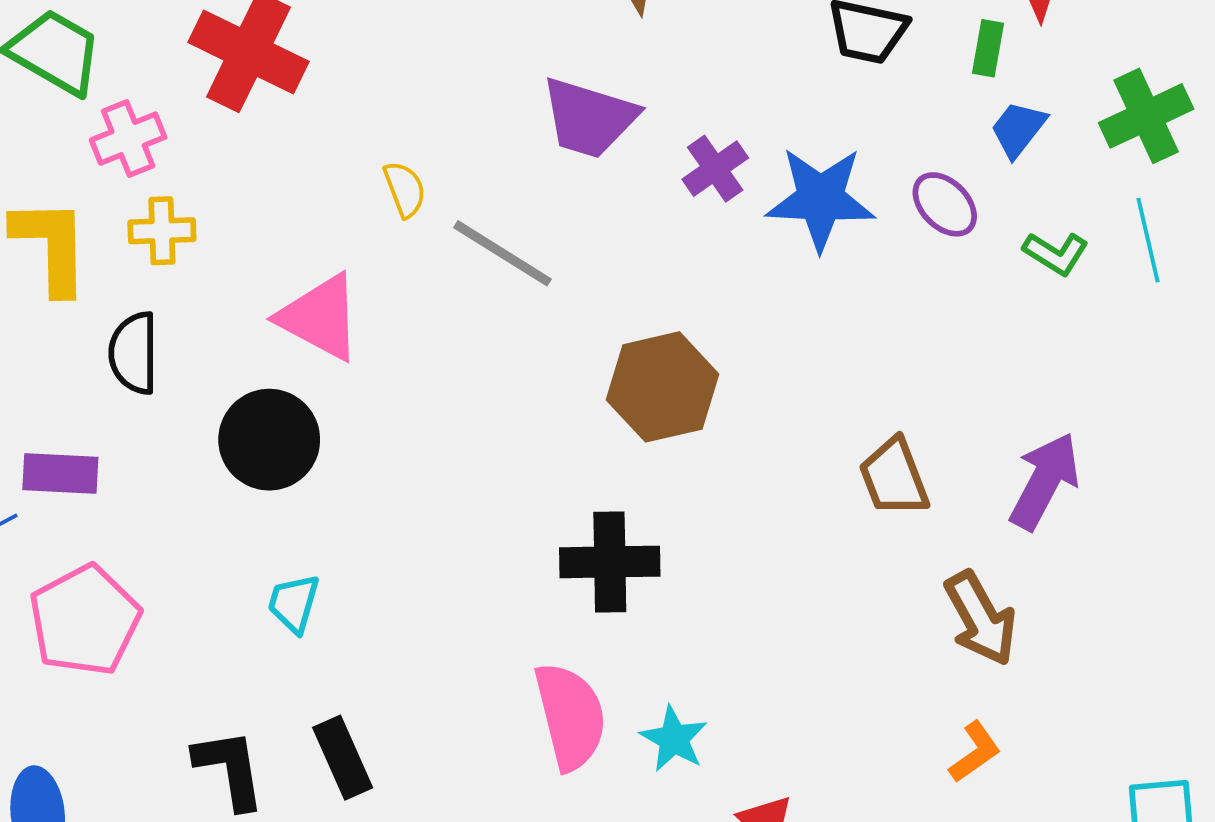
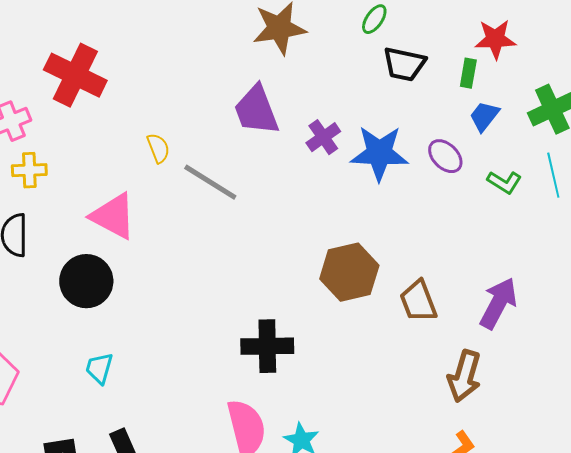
purple trapezoid: (589, 118) -> (256, 110), turned 52
brown hexagon: (662, 387) -> (349, 272), moved
brown arrow: (981, 618) -> (464, 376), turned 45

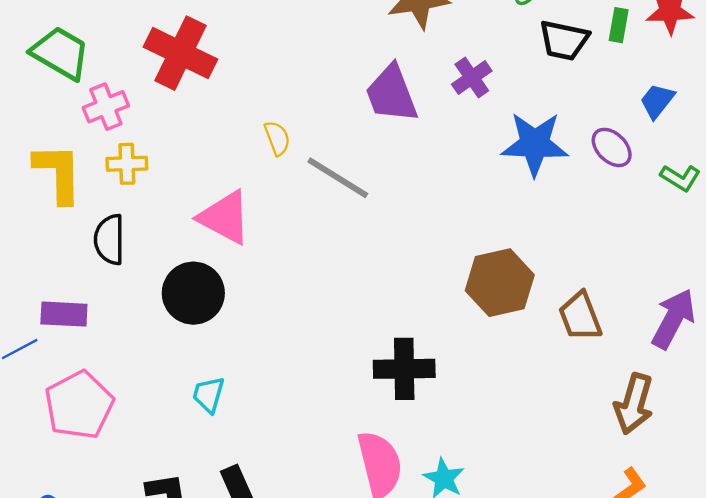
green rectangle: (468, 73) -> (619, 25), moved
purple cross: (323, 137) -> (472, 78), moved

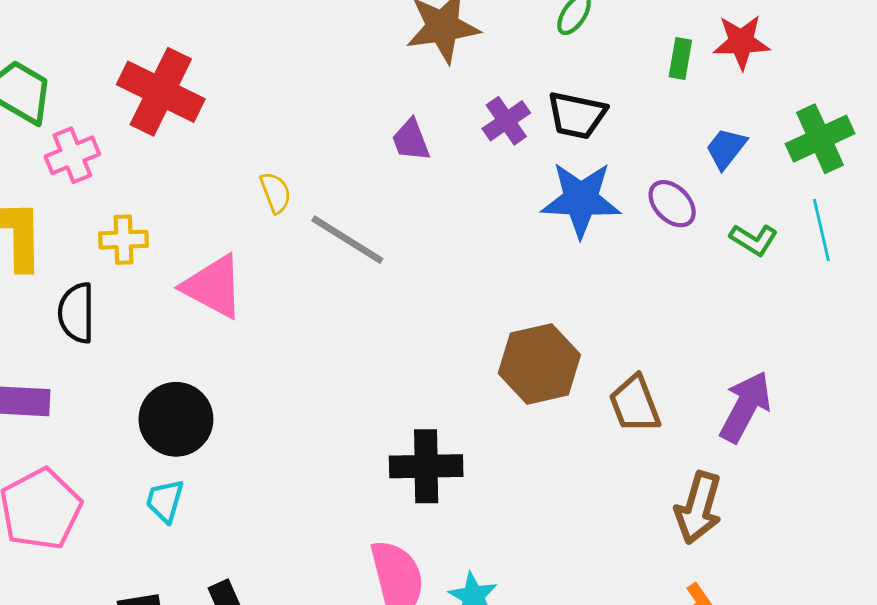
black trapezoid: (564, 40) -> (577, 115), moved
purple trapezoid: (391, 94) -> (411, 140), size x0.6
yellow cross: (127, 164) -> (123, 240), moved
black circle: (193, 293) -> (176, 419), moved
cyan trapezoid: (208, 394) -> (165, 501), moved

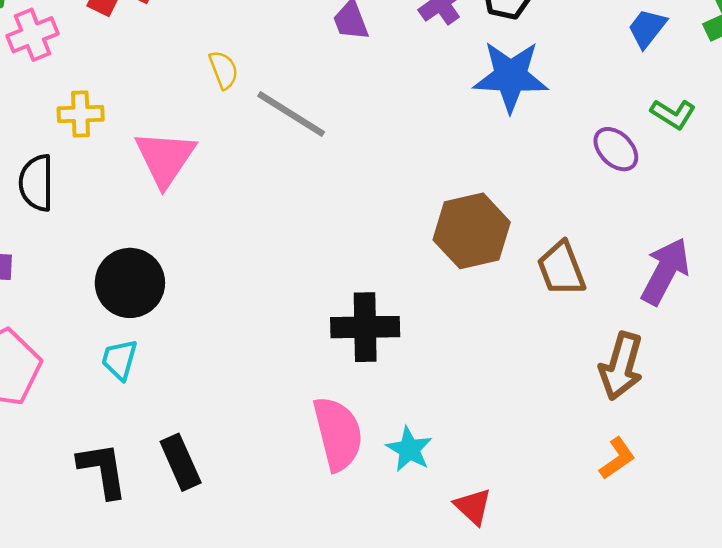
purple ellipse: (672, 204) -> (616, 149), moved
pink triangle: (213, 287) -> (165, 158), turned 36

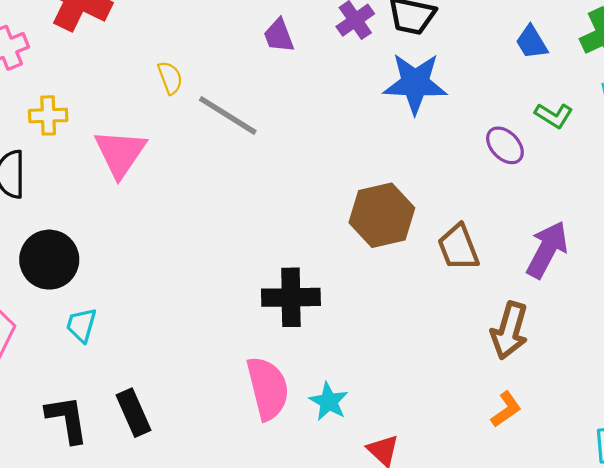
blue trapezoid: (647, 28) -> (532, 42), turned -69
black circle: (130, 283) -> (49, 260), moved

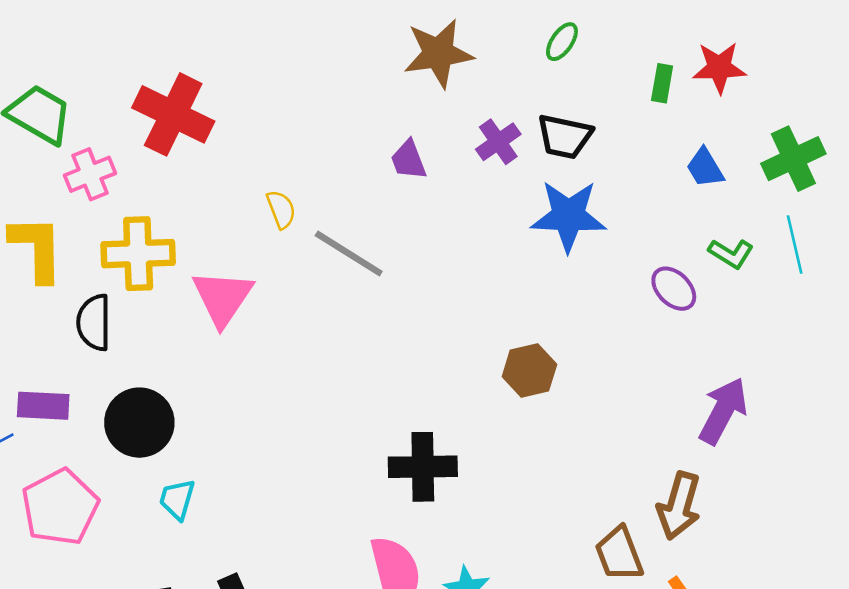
yellow cross: (48, 115) -> (138, 254), size x1.6
brown hexagon: (382, 215) -> (529, 371), size x0.7
brown trapezoid: (458, 247) -> (619, 554), moved

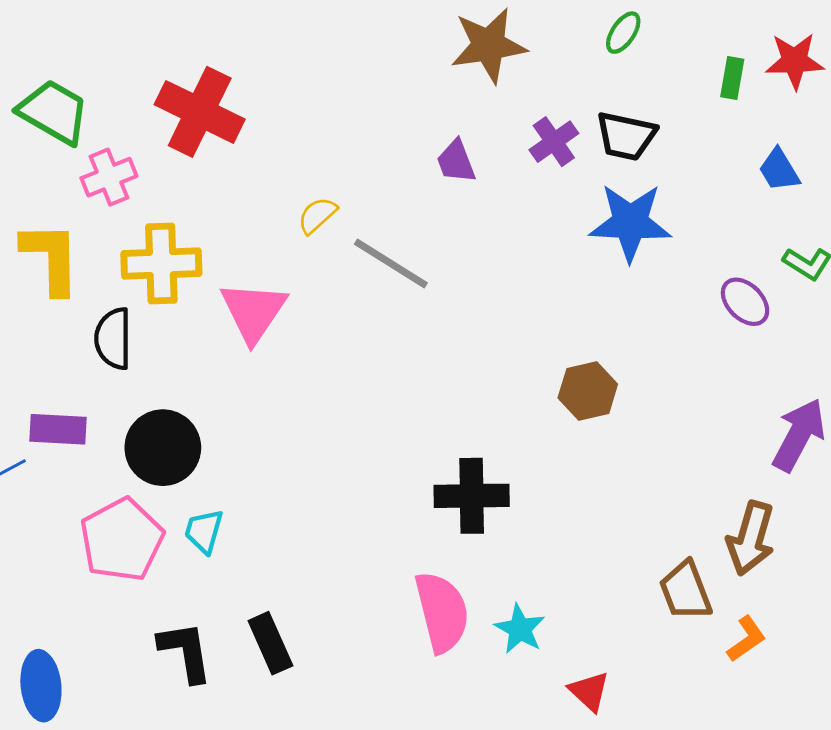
yellow semicircle: (281, 209) -> (317, 215), turned -111
pink pentagon: (60, 507) -> (122, 540), moved

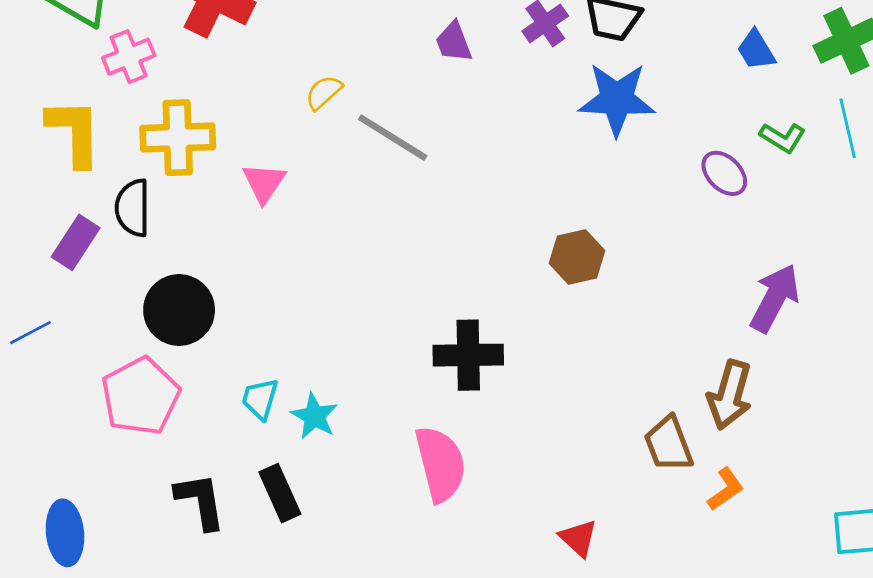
pink triangle: (253, 312) -> (264, 183), size x0.7
purple rectangle: (58, 429) -> (76, 242), moved, turned -60
cyan trapezoid: (204, 531) -> (260, 399), moved
cyan star: (520, 629) -> (314, 416), moved

